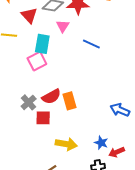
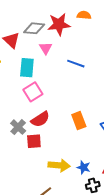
pink square: (37, 61) -> (33, 92), moved
orange rectangle: (70, 101) -> (79, 121), moved
blue star: (101, 143) -> (84, 167), moved

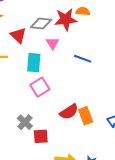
orange semicircle: (84, 15) -> (83, 11), moved
red semicircle: (40, 119) -> (69, 112), moved

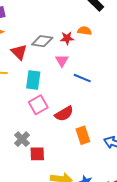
red star: (66, 19) -> (67, 38), size x0.6
pink triangle: (53, 43) -> (62, 61), moved
red semicircle: (69, 112) -> (64, 114), moved

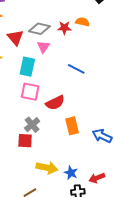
pink triangle: (62, 61) -> (43, 47), moved
pink square: (38, 105) -> (30, 92), turned 36
gray cross: (22, 139) -> (32, 125), moved

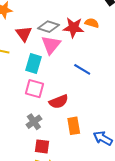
red star: (64, 28) -> (73, 28), size x1.5
pink triangle: (43, 47) -> (51, 45), size x1.5
red square: (25, 141) -> (42, 146), moved

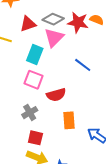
red triangle: (24, 34) -> (28, 24), turned 42

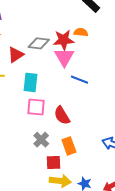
pink triangle: (54, 38) -> (64, 57), moved
red semicircle: (56, 95) -> (62, 116), turned 90
orange rectangle: (69, 120) -> (69, 146), moved

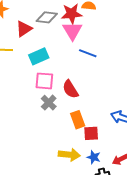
cyan rectangle: (31, 82) -> (39, 56), turned 60
gray cross: (41, 140) -> (49, 103), moved
red square: (53, 163) -> (91, 133), moved

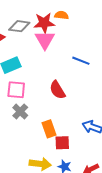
blue line: (88, 53) -> (81, 61), moved
red semicircle: (70, 89) -> (57, 90), moved

